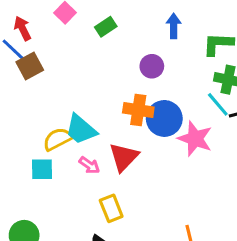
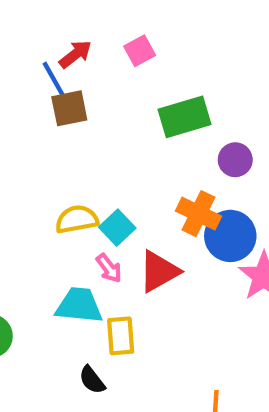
green rectangle: (106, 27) -> (185, 117), moved, size x1.6
red arrow: (23, 28) -> (75, 54), turned 60
cyan trapezoid: (81, 129) -> (79, 305), moved, turned 128
cyan square: (42, 169) -> (117, 228), moved, turned 30

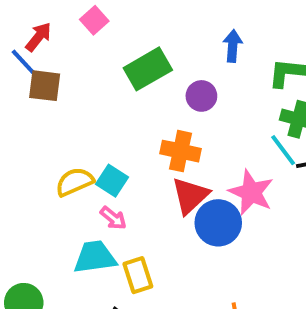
brown square: (69, 108) -> (45, 86), turned 32
blue circle: (230, 236) -> (218, 223), moved
red triangle: (159, 271) -> (190, 196), moved

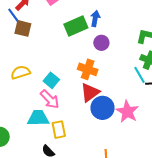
blue arrow: (233, 46) -> (95, 19), moved
yellow semicircle: (75, 182) -> (21, 72), moved
pink star: (251, 192) -> (127, 112), moved
pink arrow: (113, 218) -> (50, 99), size x1.5

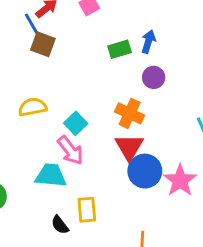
green rectangle: (76, 26) -> (120, 49), size x0.7
red triangle: (90, 92) -> (129, 147), turned -30
yellow rectangle: (59, 130) -> (87, 210), moved

